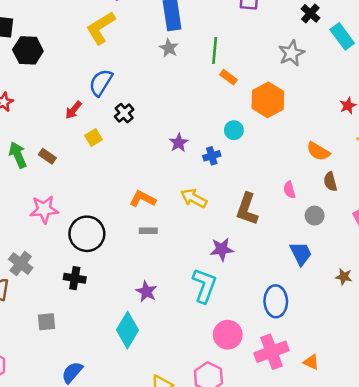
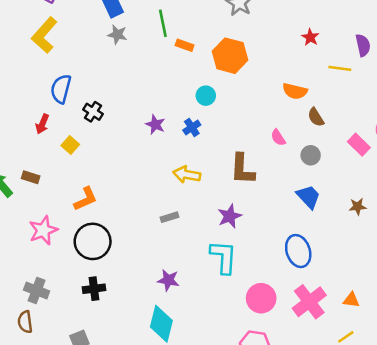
orange L-shape: (143, 199) -> (86, 199), moved, turned 145
gray rectangle: (148, 231) -> (169, 217), moved

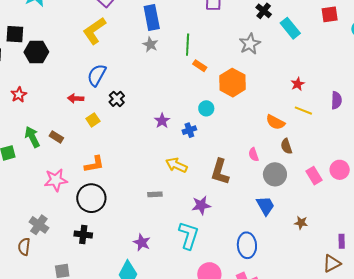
yellow line: (340, 68) -> (303, 111), moved
red arrow: (42, 124) -> (76, 98), turned 56
gray circle: (311, 155) -> (275, 174), size x1.5

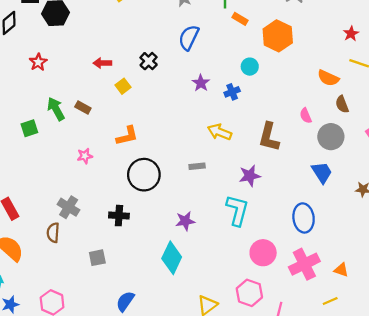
blue semicircle: (97, 75) -> (189, 38), moved
pink star: (56, 180) -> (85, 156), size x0.6
black circle: (91, 198) -> (144, 175), moved
purple star: (142, 242) -> (185, 221), turned -30

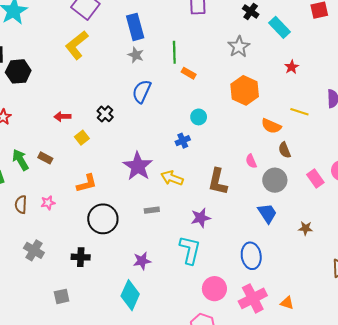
red star: (351, 34) -> (292, 67), moved
orange hexagon: (278, 36) -> (245, 90), moved
purple star: (201, 83) -> (138, 166), moved, size x1.8
brown semicircle: (53, 233) -> (21, 204), moved

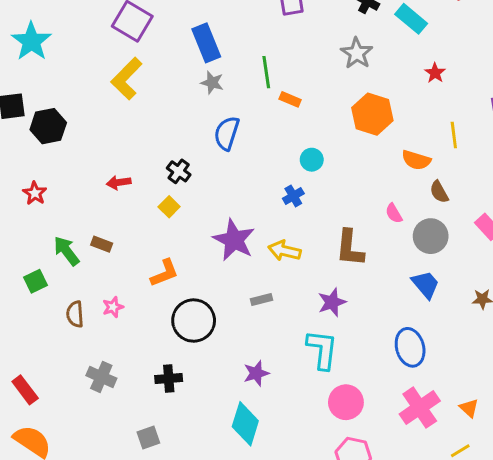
yellow line: (299, 112) -> (454, 135), turned 72
yellow square: (82, 138) -> (169, 207), moved
pink circle: (214, 289) -> (346, 402), moved
orange triangle: (287, 303) -> (469, 408), turned 32

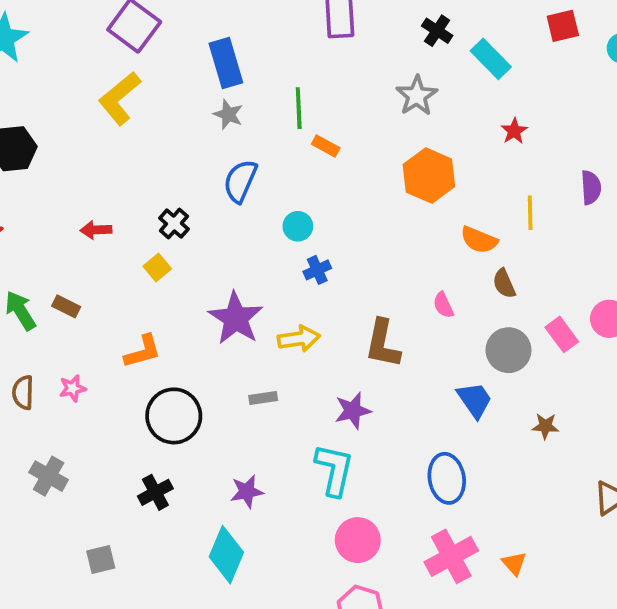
cyan circle: (312, 160) -> (298, 226), moved
gray circle: (431, 236) -> (508, 350), moved
yellow arrow: (284, 251) -> (299, 339), turned 152
black cross: (169, 378) -> (155, 492), moved, turned -30

